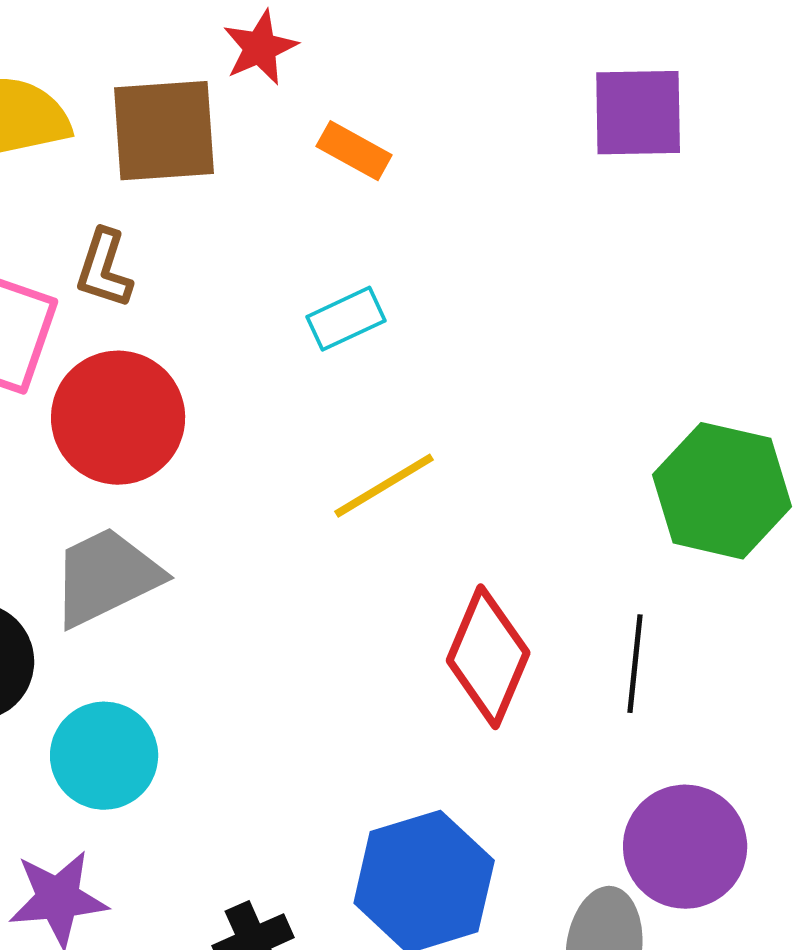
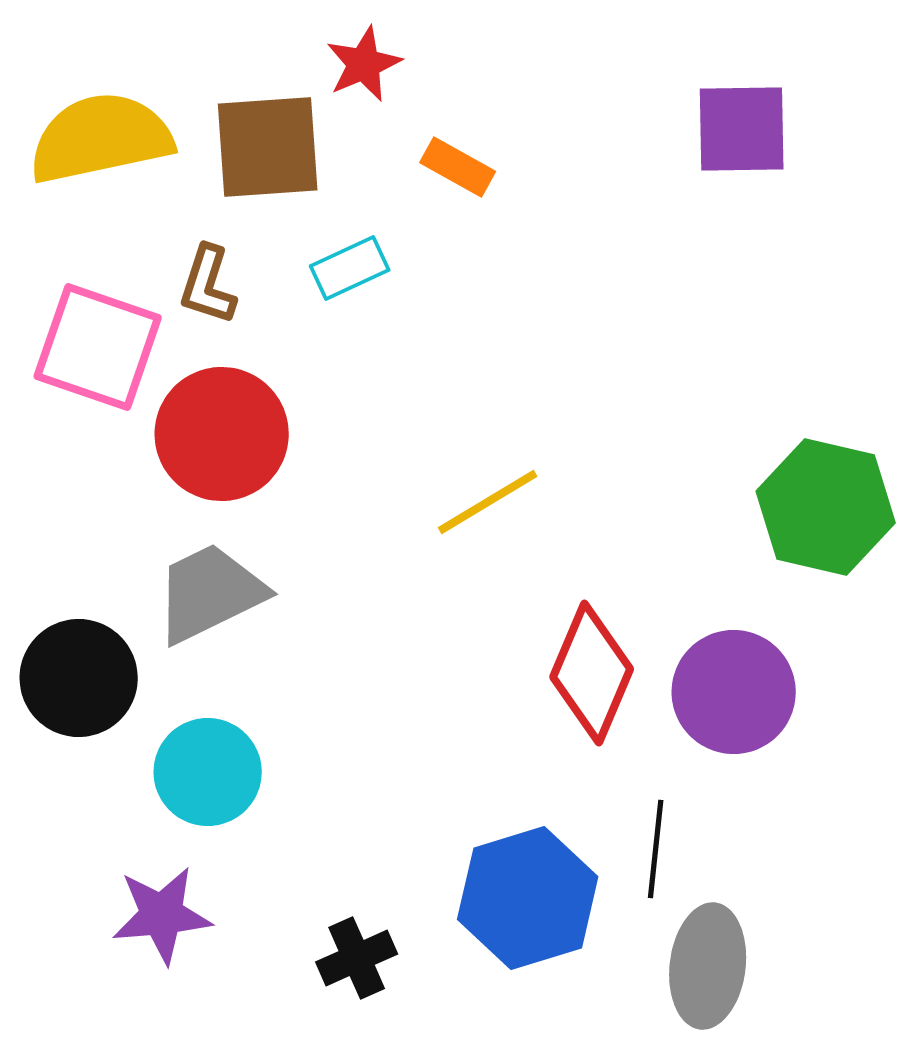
cyan rectangle: (346, 319) -> (350, 268), moved
black line: (635, 664) -> (656, 849), moved
purple circle: (685, 847) -> (734, 692), moved

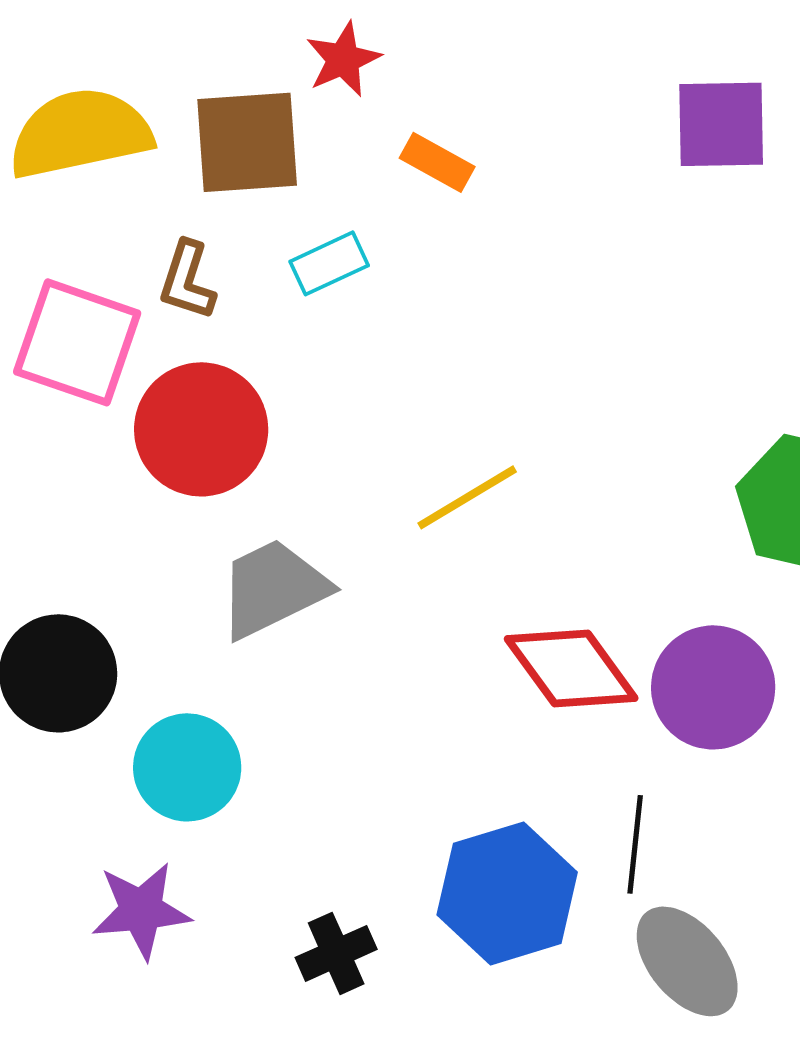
gray trapezoid: (210, 593) -> (273, 588), moved
red diamond: (592, 673) -> (571, 668), turned -59
gray ellipse: (708, 966) -> (687, 961), turned -47

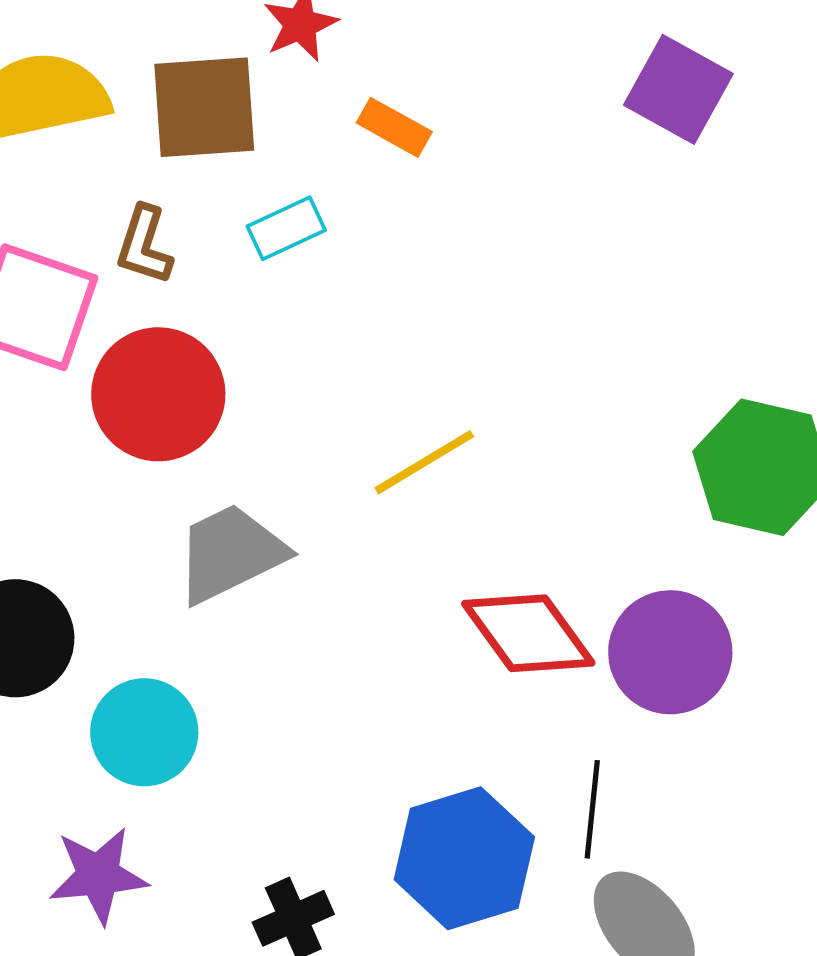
purple square: (721, 124) -> (678, 89), turned 30

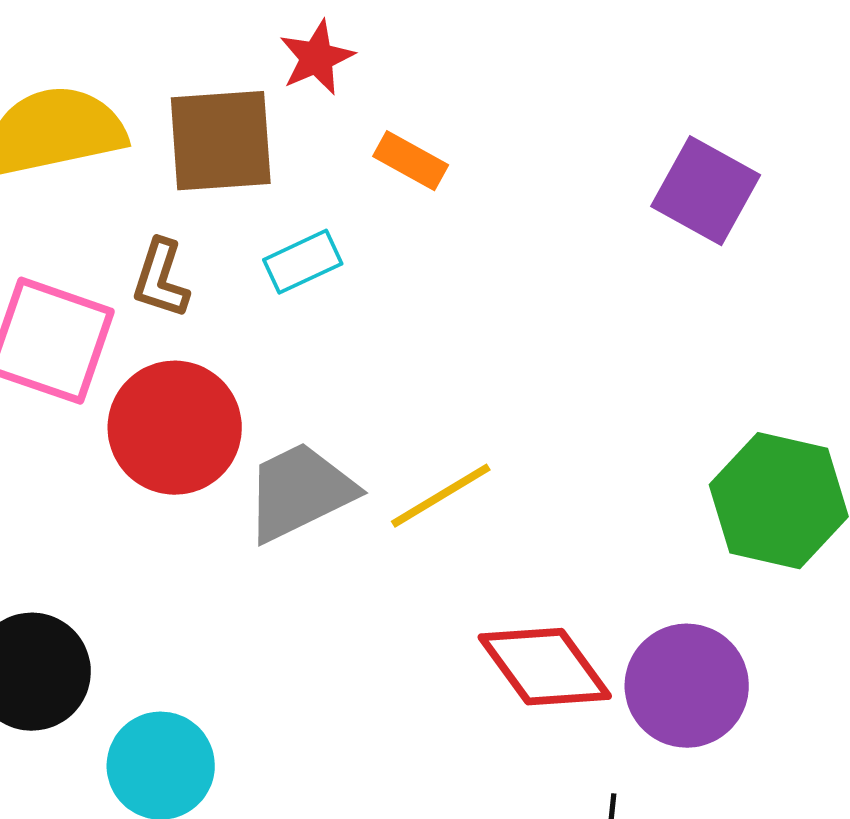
purple square: (678, 89) -> (706, 191), moved
gray trapezoid: (230, 553) -> (300, 492), moved

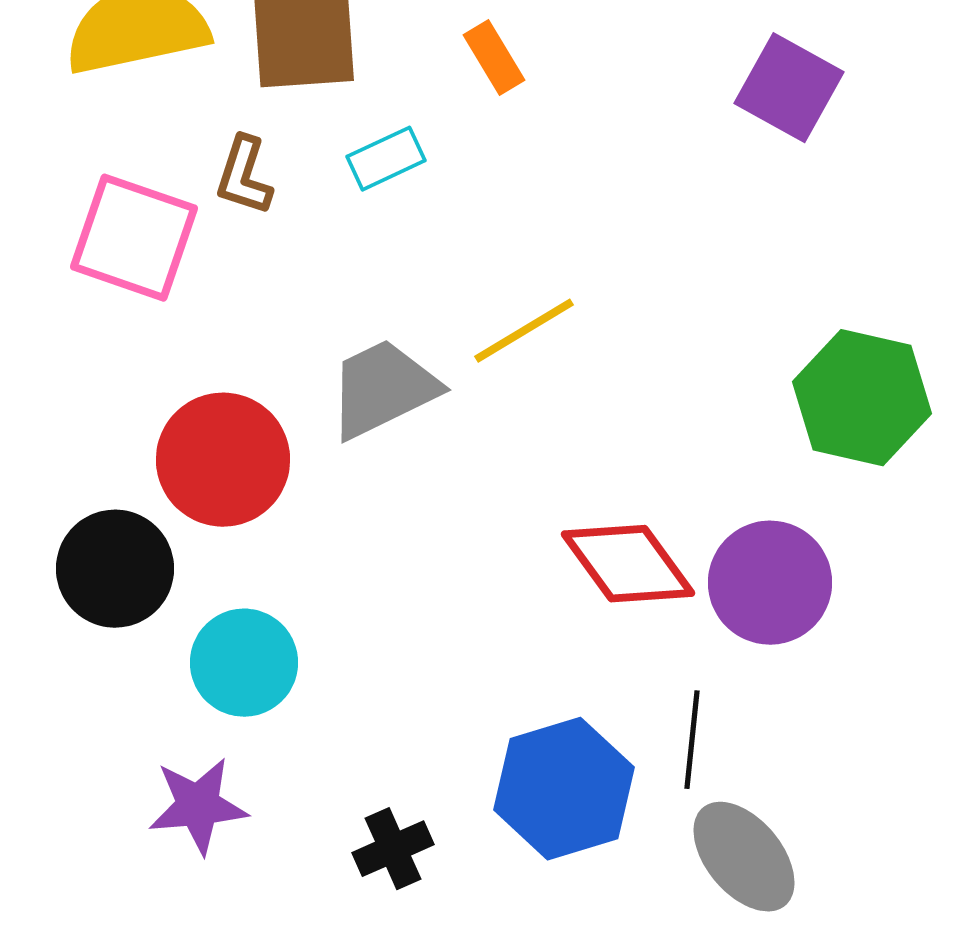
orange rectangle: (411, 161) -> (494, 58), turned 30
red circle: (175, 428) -> (223, 460), moved
yellow line: (441, 496) -> (524, 331), moved

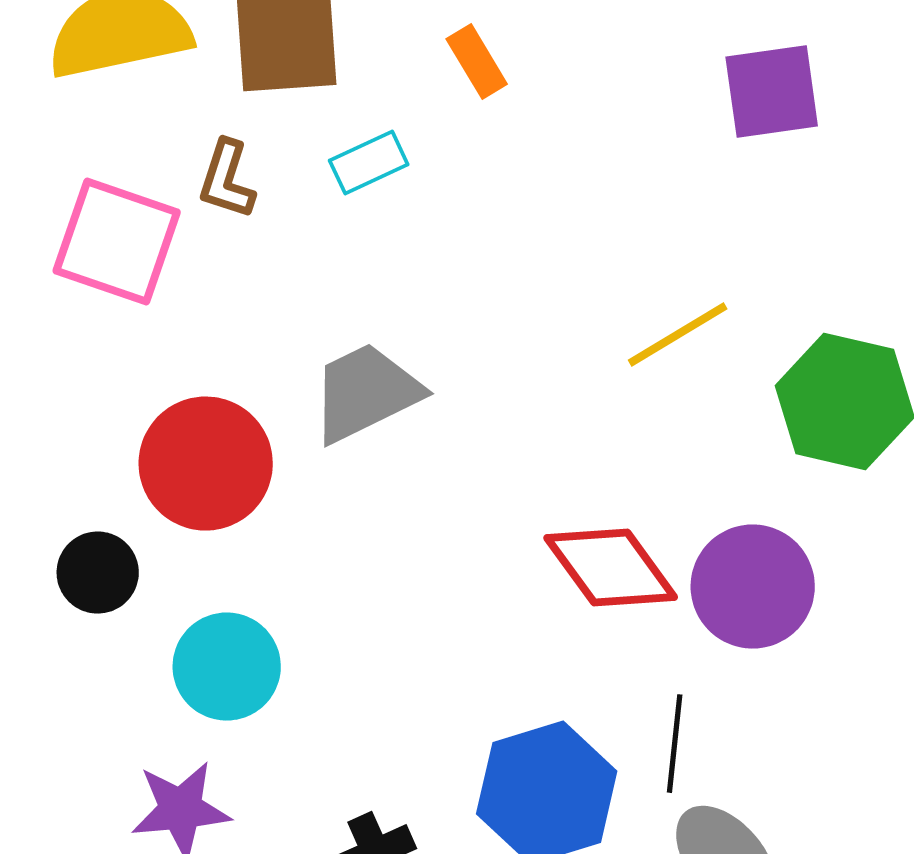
purple square: (789, 88) -> (772, 92), turned -37
yellow line: (524, 331) -> (678, 335), moved
black circle: (115, 569) -> (98, 573), size x0.7

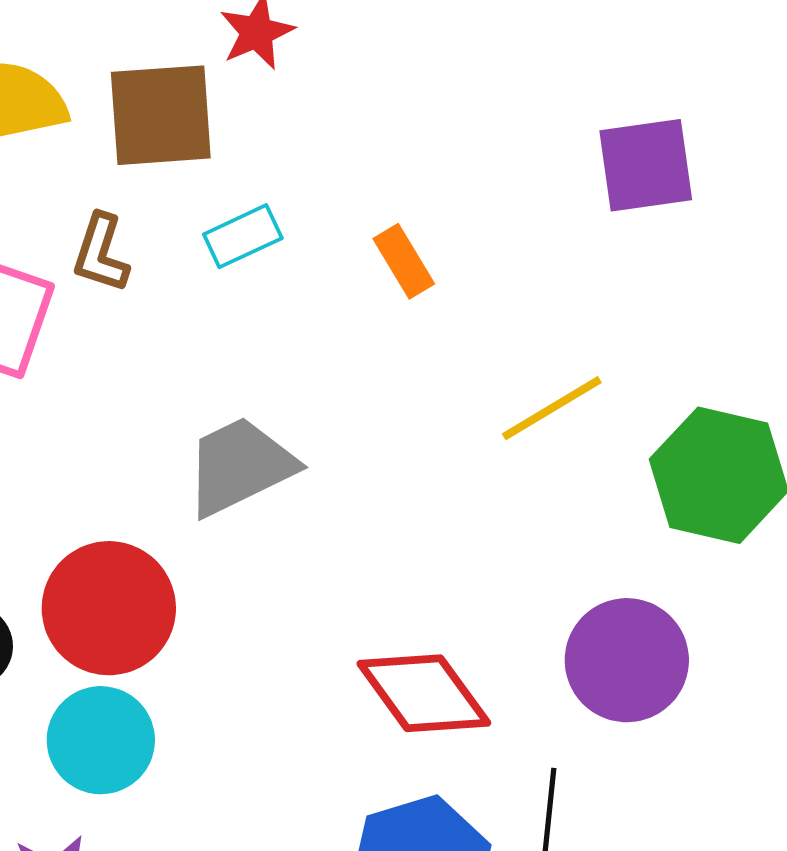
orange rectangle: (477, 62) -> (404, 261), moved
red circle: (206, 464) -> (109, 608), moved
red diamond: (611, 568) -> (424, 693), moved

